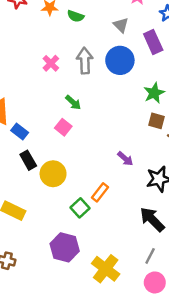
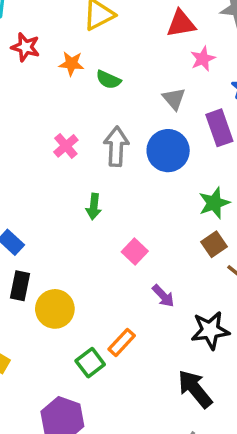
green arrow: (73, 102) -> (94, 206), turned 49
brown square: (157, 121) -> (214, 244), turned 35
pink square: (63, 127) -> (135, 251), moved
black rectangle: (28, 160) -> (20, 286), turned 36

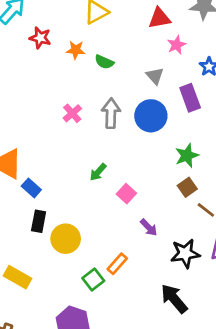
green arrow: (94, 206) -> (98, 172), moved, turned 36

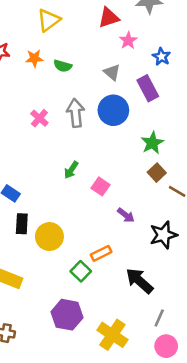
orange rectangle: (117, 264) -> (101, 253), turned 30
black arrow: (174, 299) -> (139, 281), moved

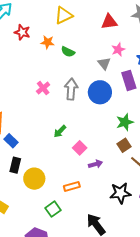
pink star: (128, 40) -> (118, 50), moved
purple arrow: (126, 215) -> (96, 164), moved, turned -64
orange rectangle: (101, 253) -> (72, 186), moved

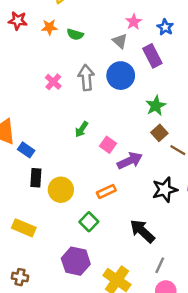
purple arrow: (96, 164) -> (130, 161), size x1.5

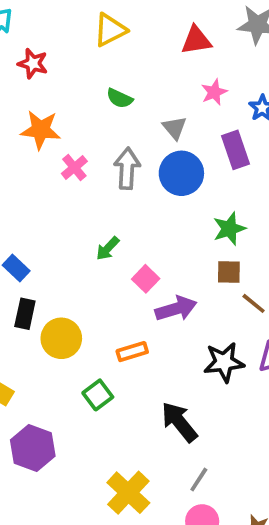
orange star: (49, 27) -> (41, 130), moved, size x1.5
gray triangle: (120, 41) -> (174, 128), moved
brown square: (159, 133) -> (229, 272), turned 35
purple hexagon: (76, 261) -> (33, 448), moved

